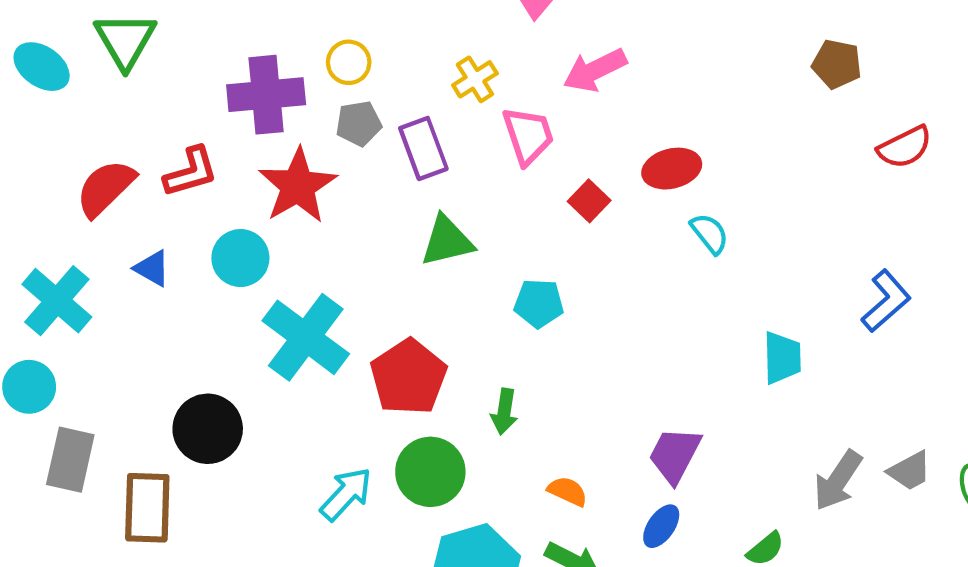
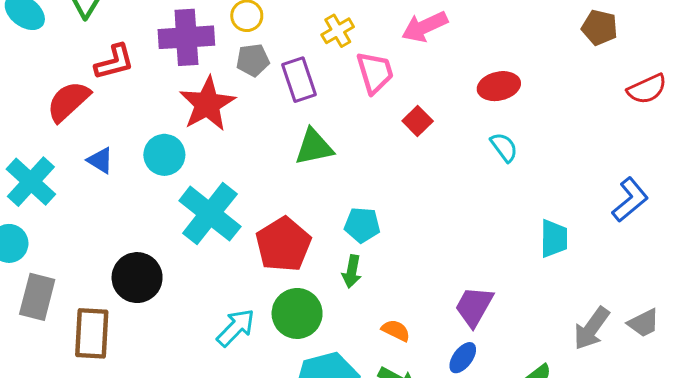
red ellipse: (672, 169) -> (499, 86), moved
red L-shape: (191, 172) -> (114, 62), moved
cyan pentagon: (539, 303) -> (362, 225), moved

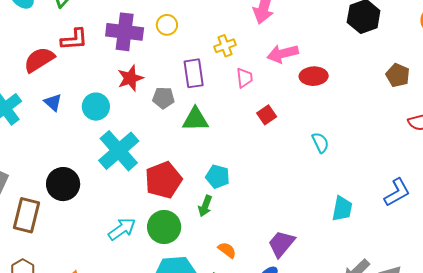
gray pentagon: (253, 60) -> (163, 98), moved
pink trapezoid: (375, 72) -> (244, 78), size x0.7
red ellipse: (499, 86) -> (314, 76), moved
red star: (207, 104) -> (130, 78), size x0.7

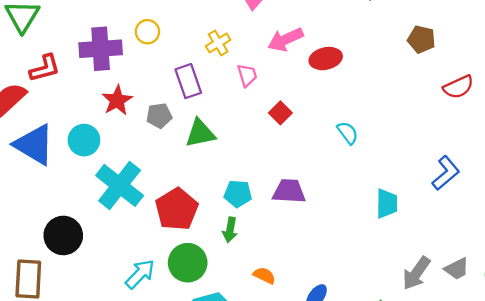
blue triangle: (53, 102) -> (34, 145), size x2.0
purple trapezoid: (281, 244) -> (289, 191), moved, turned 64

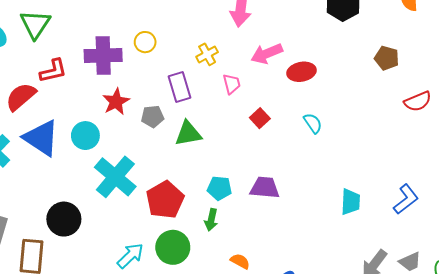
cyan semicircle: (348, 133) -> (313, 123), moved
blue L-shape: (446, 173) -> (406, 199), moved

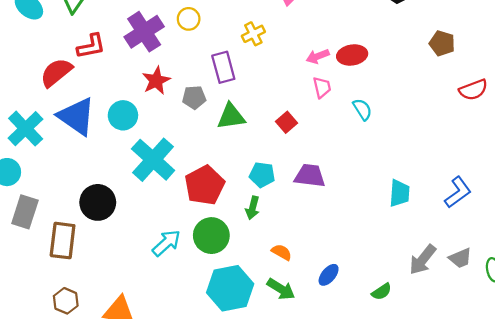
pink arrow: (267, 54) -> (318, 56), moved, size x0.7
purple cross: (103, 56) -> (144, 32), turned -33
pink trapezoid: (232, 84) -> (322, 87), moved
red square: (260, 118) -> (287, 122), moved

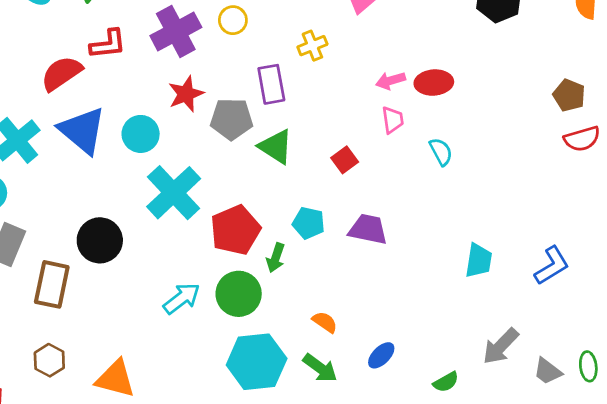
brown pentagon: (442, 43) -> (569, 95), moved
gray pentagon: (194, 97) -> (232, 119), size x1.4
green triangle: (231, 116) -> (276, 147), turned 36
green arrow: (253, 208) -> (276, 258), moved
gray trapezoid: (460, 258) -> (548, 371), moved, turned 55

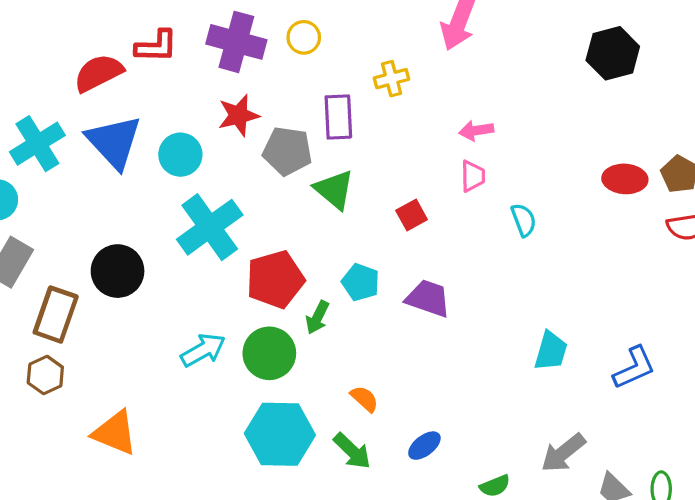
purple cross: (176, 32) -> (236, 42), turned 36
red ellipse: (434, 83) -> (625, 179), moved
brown hexagon: (49, 360) -> (45, 375), moved

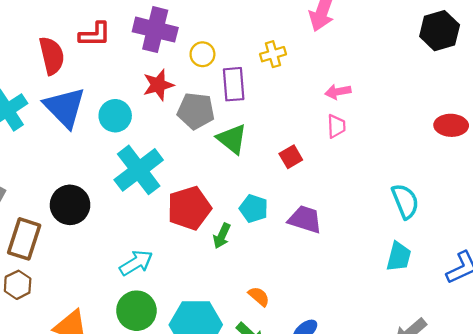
yellow circle: (304, 37) -> (202, 54), moved
red semicircle: (98, 73) -> (52, 56), turned 105
cyan semicircle: (524, 220) -> (405, 201), moved, size x1.4
green circle: (269, 353) -> (136, 311), moved

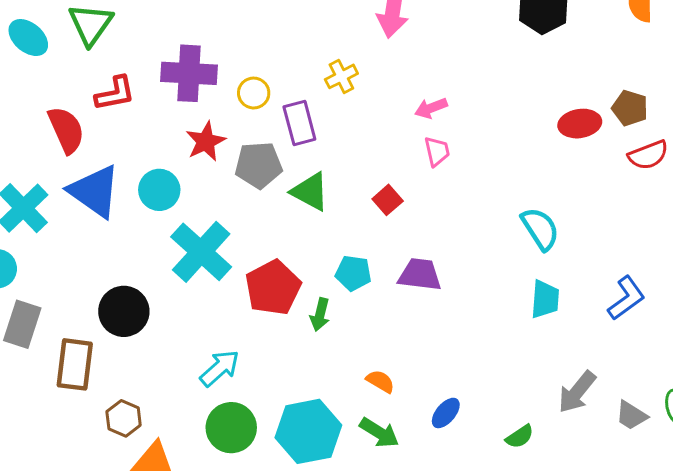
brown hexagon: (18, 285) -> (124, 418), moved

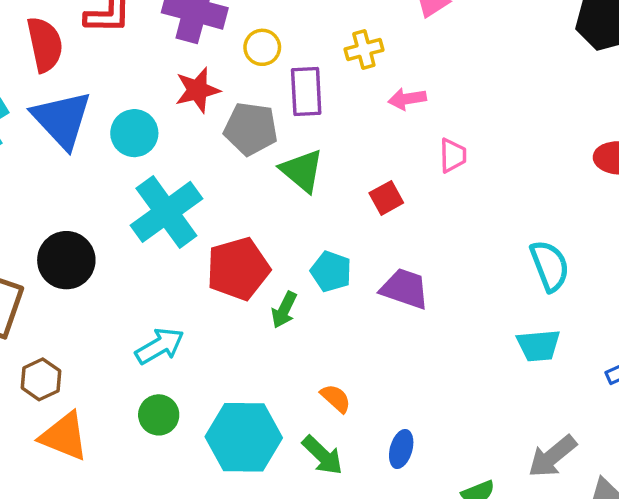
pink arrow: (431, 108) -> (407, 99), moved
cyan trapezoid: (545, 299) -> (538, 346), turned 69
blue ellipse: (446, 413) -> (401, 449), turned -36
green circle: (231, 428) -> (159, 415), size x0.7

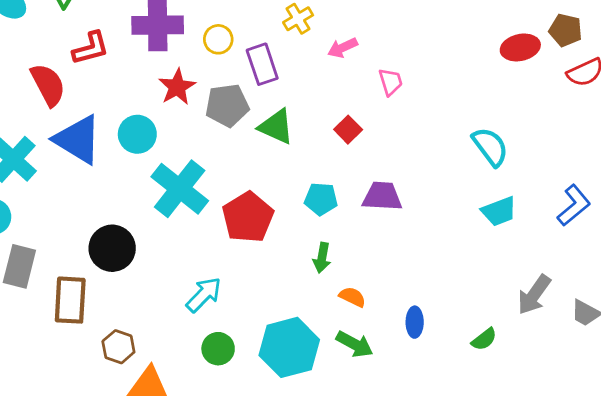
green arrow: (284, 310) -> (322, 258), moved

